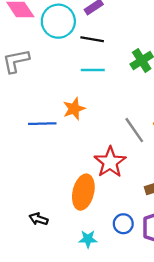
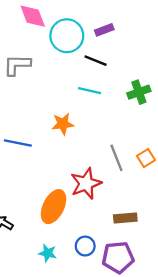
blue line: (42, 124) -> (18, 143), moved

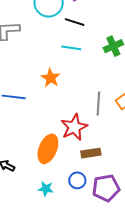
orange star: (63, 124) -> (51, 78), turned -30
gray line: (116, 158) -> (98, 103), turned 30
brown rectangle: (125, 218) -> (91, 153), moved

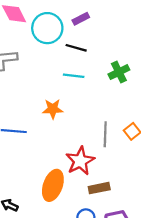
orange star: (51, 78) -> (53, 109), turned -30

